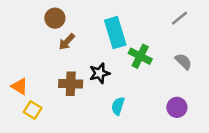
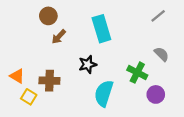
green cross: (140, 56) -> (137, 73), moved
brown cross: (71, 84) -> (49, 81), moved
cyan semicircle: (118, 106) -> (104, 93), size x1.6

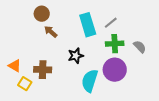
gray line: (158, 16) -> (111, 23), moved
brown arrow: (59, 37) -> (51, 32), turned 88
green cross: (137, 73) -> (115, 44), moved, turned -30
purple circle: (156, 94) -> (115, 70), moved, size x1.5

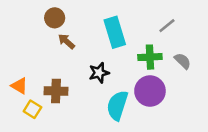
gray line: (111, 23) -> (167, 26), moved

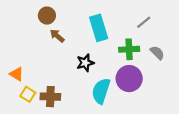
brown cross: (56, 91) -> (50, 97), moved

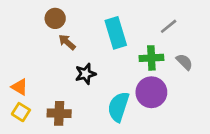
black star: (85, 63) -> (85, 74), moved
yellow square: (28, 94) -> (21, 112), moved

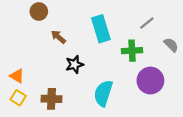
brown circle: (55, 18) -> (39, 12), moved
gray semicircle: (184, 62) -> (171, 45), moved
purple circle: (151, 92) -> (150, 81), moved

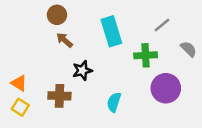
brown circle: (39, 12) -> (57, 15), moved
cyan semicircle: (103, 93) -> (114, 102), size x0.7
brown cross: (51, 99) -> (59, 96), moved

